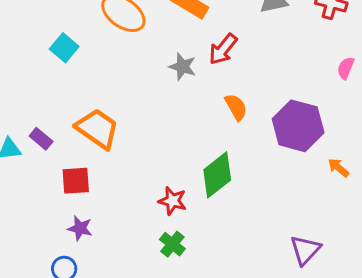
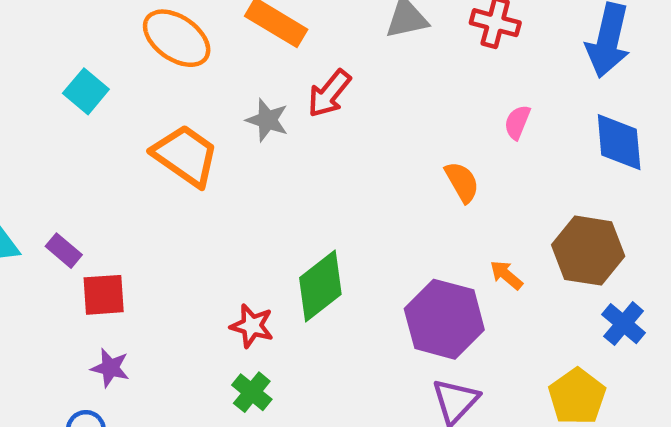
orange semicircle: (236, 107) -> (462, 182), moved
purple hexagon: (298, 126) -> (444, 319), moved
orange trapezoid: (97, 129) -> (185, 155), moved
purple rectangle: (41, 139) -> (64, 251), moved

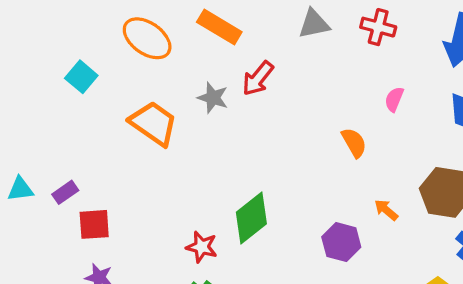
purple rectangle: (64, 251) -> (65, 192), turned -75
purple hexagon: (444, 319) -> (341, 242), size x0.7

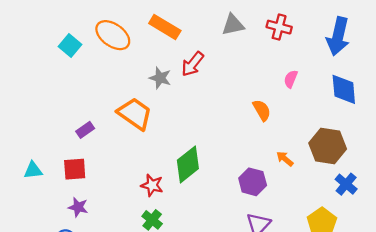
cyan square: (81, 77) -> (70, 46), moved
orange trapezoid: (154, 123) -> (135, 114), moved
cyan triangle: (20, 189) -> (33, 170), moved
purple rectangle: (65, 192) -> (85, 130), moved

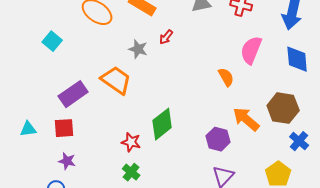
cyan square: (70, 46) -> (52, 41), moved
red arrow: (192, 64) -> (166, 37), size x0.7
pink semicircle: (291, 79) -> (251, 50), size x1.8
purple rectangle: (85, 130) -> (73, 94), size x1.8
orange arrow: (285, 159) -> (246, 119), size x1.8

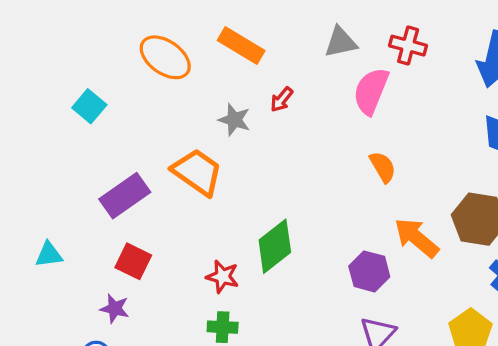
pink semicircle: (251, 50) -> (371, 91), moved
red square: (64, 128) -> (133, 261), moved, turned 30
green cross: (131, 172) -> (223, 327), turned -36

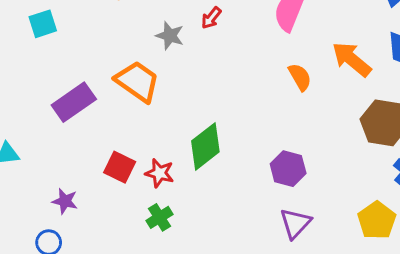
cyan square: (89, 106) -> (43, 24), turned 32
orange arrow: (416, 238) -> (352, 59), moved
red square: (133, 261) -> (120, 167), moved
green cross: (223, 327) -> (159, 217), turned -35

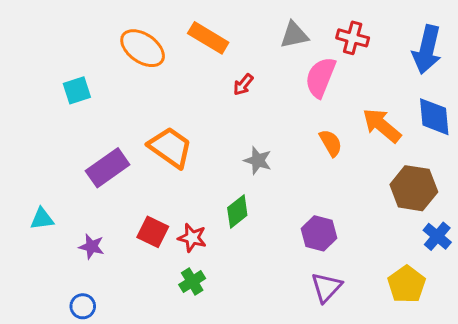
gray star: (170, 36) -> (258, 160), moved
green diamond: (205, 146) -> (237, 211), size x0.7
purple star: (65, 201) -> (92, 246), moved

